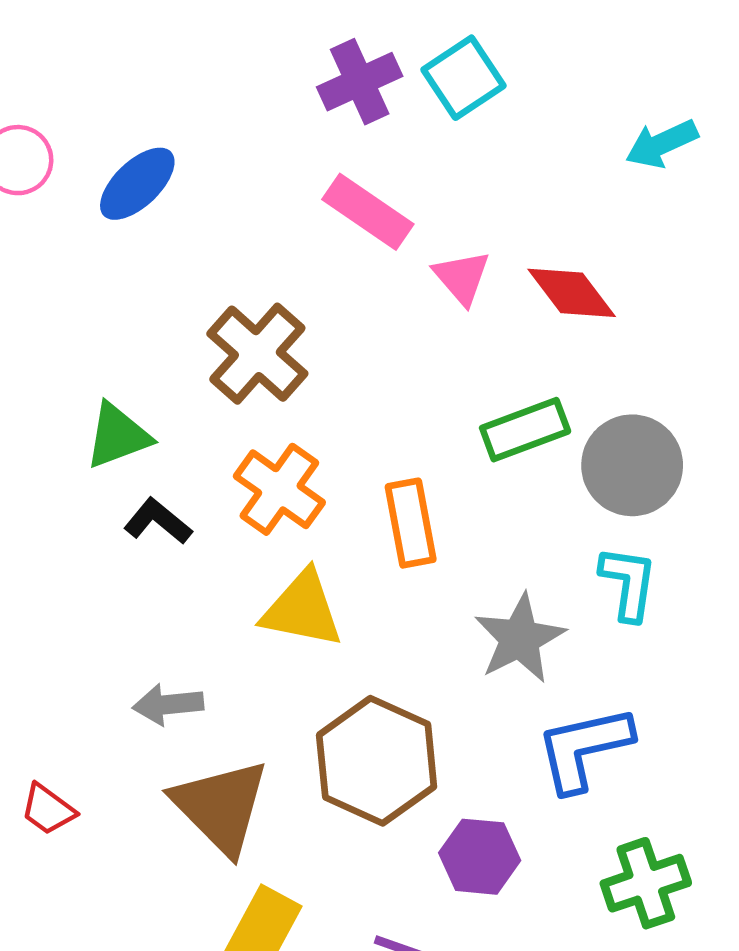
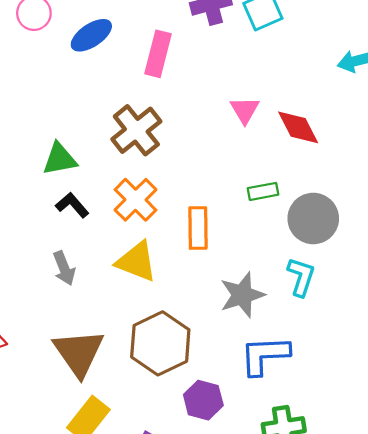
pink rectangle: (368, 212) -> (158, 54), moved, turned 60
green rectangle: (525, 430) -> (263, 191), size x0.7
gray arrow: (168, 704) -> (64, 268), moved, turned -116

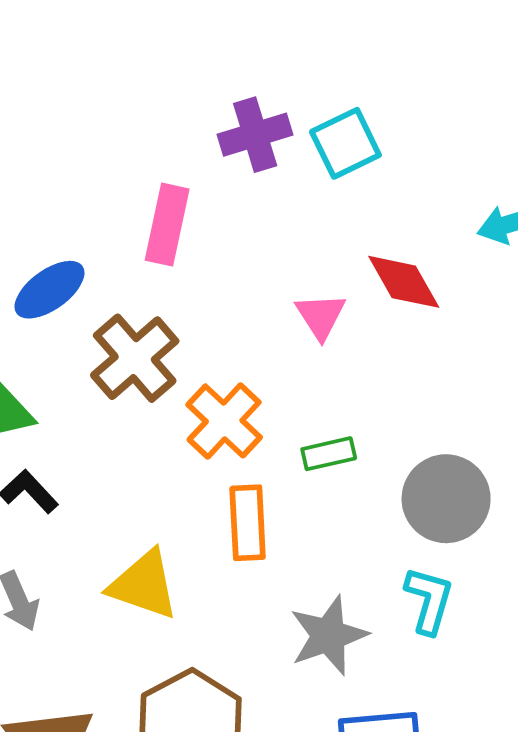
blue ellipse: (91, 35) -> (50, 290), moved
red diamond: (298, 127) -> (404, 282), moved
green rectangle: (263, 191) -> (329, 454), moved
orange cross: (136, 200) -> (224, 421), moved

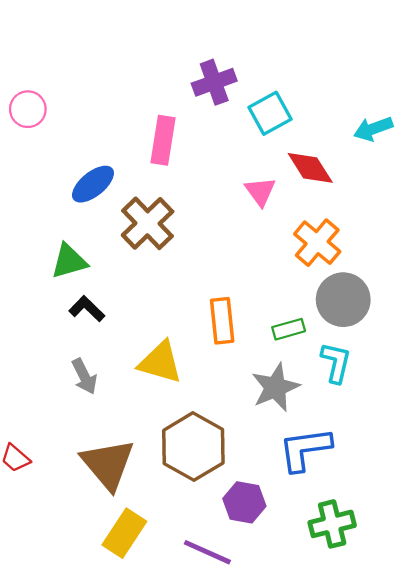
cyan square: (345, 143) -> (270, 113), moved
orange cross: (224, 421) -> (317, 243), moved
green rectangle: (329, 454) -> (289, 329), moved

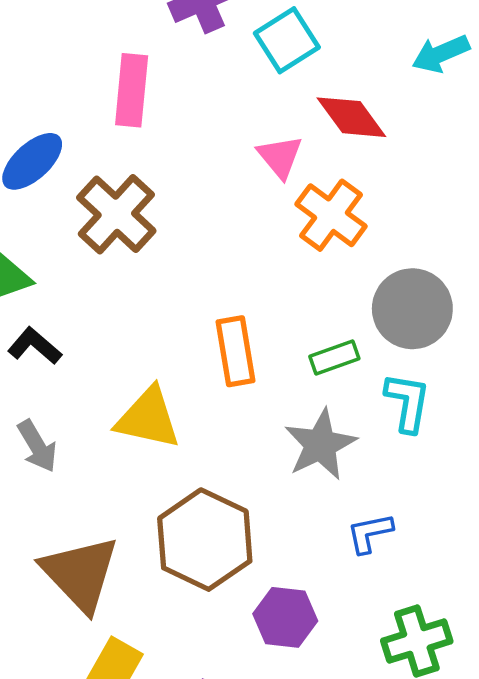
orange cross: (317, 243) -> (331, 215), moved
blue L-shape: (305, 449) -> (370, 533), size x0.6

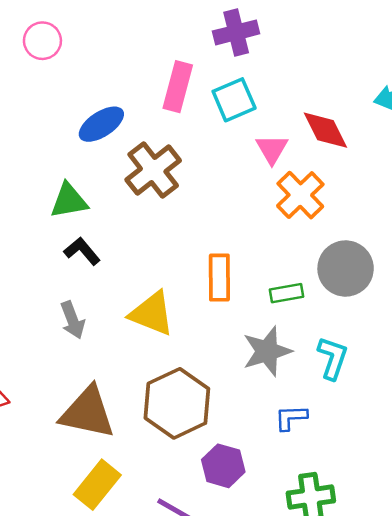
cyan square: (287, 40) -> (234, 100), moved
cyan L-shape: (408, 402) -> (333, 358), moved
brown triangle: (80, 574) -> (88, 413), turned -44

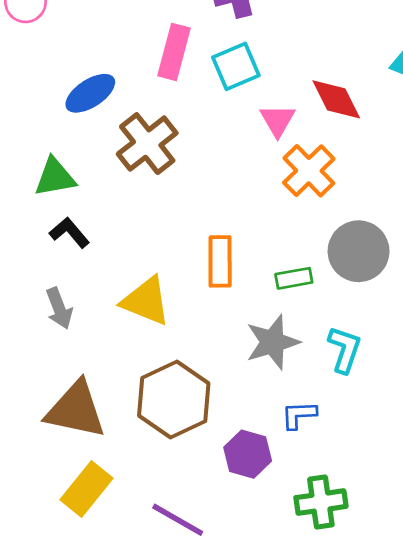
purple hexagon: (223, 466) -> (248, 454), moved

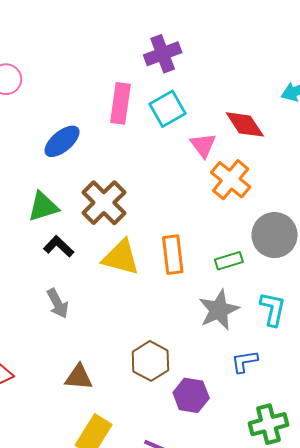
brown cross: (147, 144) -> (104, 203), moved
yellow triangle: (146, 301) -> (121, 257), moved
brown hexagon: (174, 400) -> (150, 361), size x0.7
brown triangle: (76, 410) -> (79, 377), size x0.6
purple hexagon: (248, 454) -> (191, 395), moved

